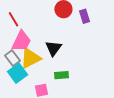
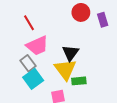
pink trapezoid: (21, 41) -> (37, 46), turned 40
yellow triangle: (30, 58) -> (65, 69), moved, turned -40

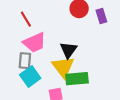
gray rectangle: (28, 63) -> (25, 61), turned 42
green rectangle: (79, 81) -> (77, 79), size x1.5

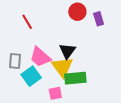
pink trapezoid: (34, 43) -> (40, 57), moved, turned 65
gray rectangle: (25, 61) -> (15, 61), moved

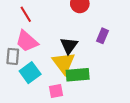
purple rectangle: (99, 19) -> (103, 36), moved, turned 40
pink trapezoid: (40, 57) -> (27, 41), moved

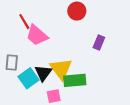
pink trapezoid: (27, 41) -> (37, 35), moved
black triangle: (69, 46) -> (43, 73), moved

